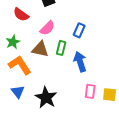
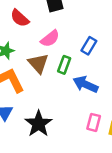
brown triangle: (40, 49) -> (38, 63), turned 30
blue arrow: (80, 62) -> (85, 84), turned -54

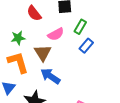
green rectangle: (64, 65) -> (80, 27), moved
blue arrow: (85, 84) -> (50, 76), moved

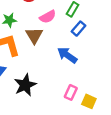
blue arrow: (50, 76) -> (67, 55), moved

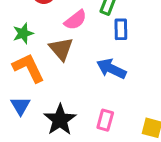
blue rectangle: (78, 29) -> (121, 29), turned -32
pink rectangle: (71, 92) -> (105, 120), moved

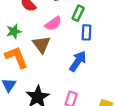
blue arrow: (111, 69) -> (78, 61), turned 95

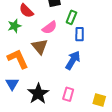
green star: (14, 31) -> (14, 26), moved

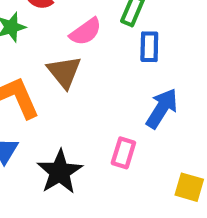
blue arrow: (73, 60) -> (162, 108), moved
pink rectangle: (68, 94) -> (123, 153), moved

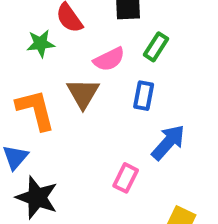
blue rectangle: (149, 47) -> (144, 96), moved
black star: (60, 172) -> (37, 197), moved, turned -30

